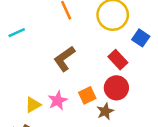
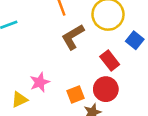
brown L-shape: (64, 59) -> (73, 37), moved
pink star: (58, 101) -> (40, 82), moved

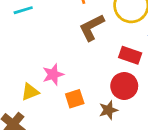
red rectangle: (110, 61) -> (130, 55), turned -36
orange square: (75, 94) -> (75, 99), moved

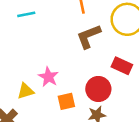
pink star: (53, 74) -> (48, 77), turned -30
red circle: (124, 86) -> (98, 89), moved

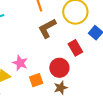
red rectangle: (122, 66) -> (75, 48), turned 42

